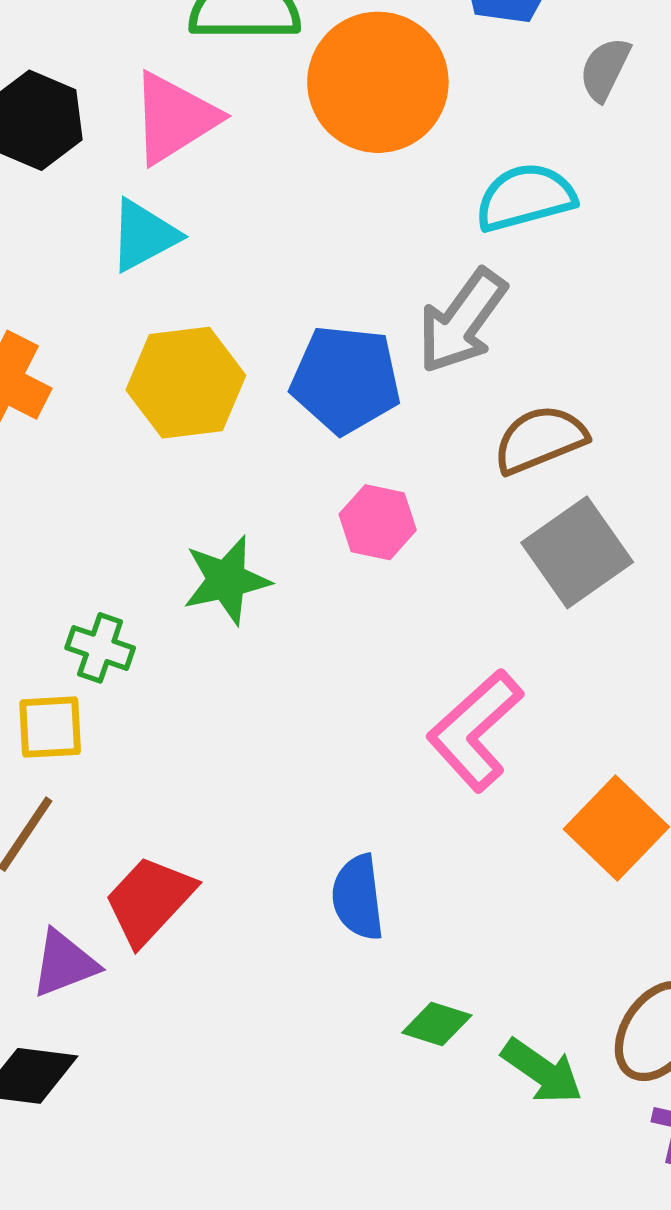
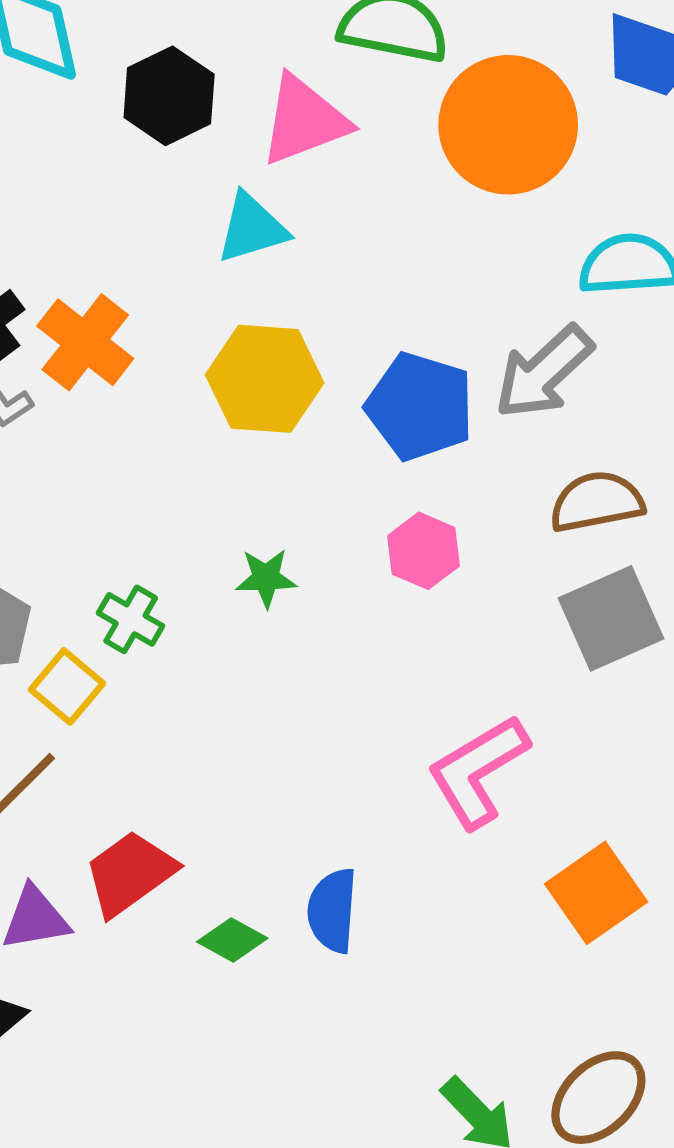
green star: (227, 580) -> (266, 578), size x0.7
yellow square: (50, 727) -> (67, 686), turned 32
green diamond: (437, 1024) -> (232, 940), moved

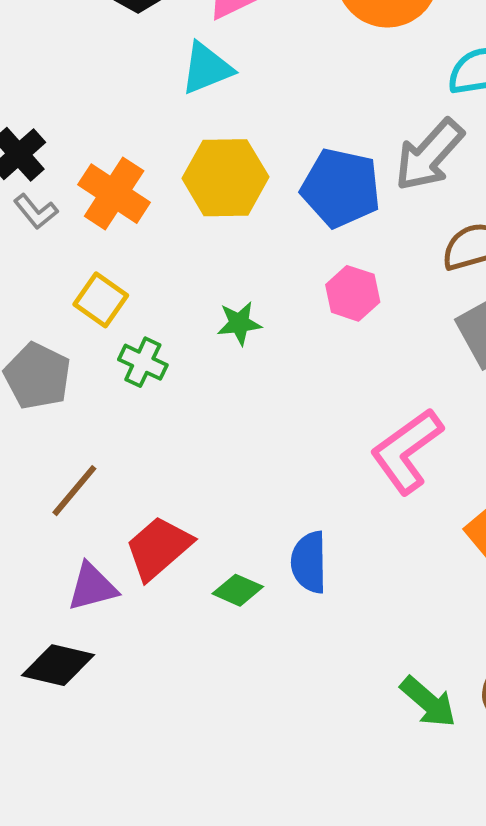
orange cross: (85, 342) -> (114, 194), moved
yellow square: (67, 686) -> (101, 300), moved

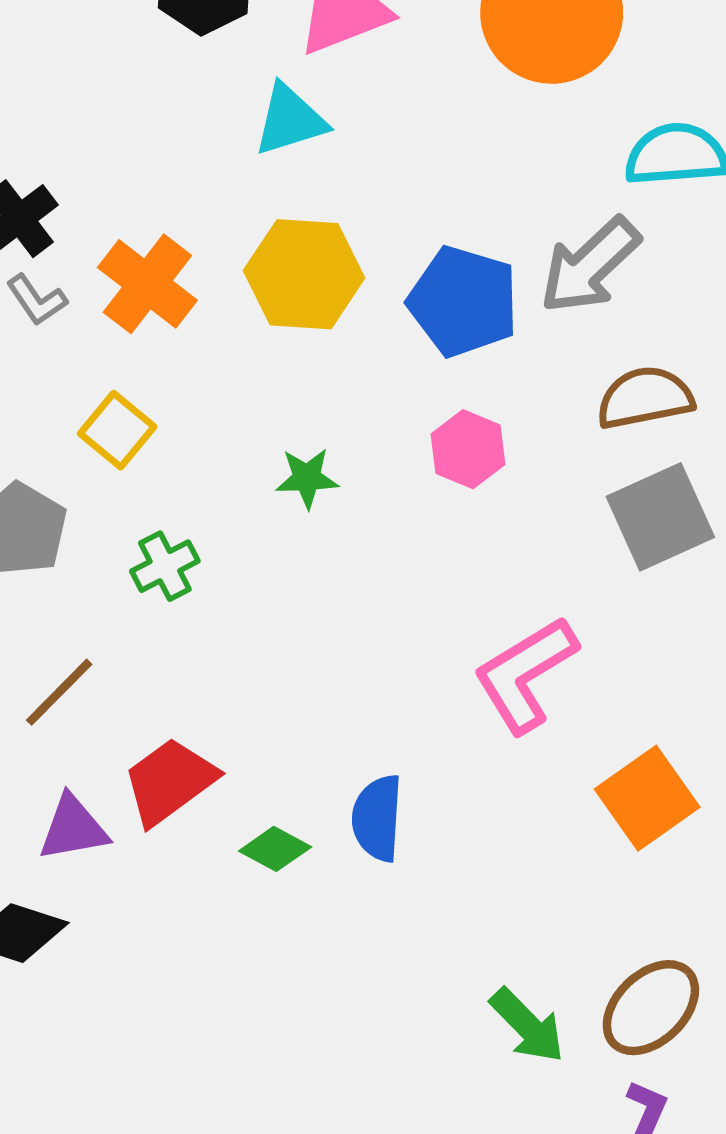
green cross: (143, 362) -> (165, 566), moved, turned 33

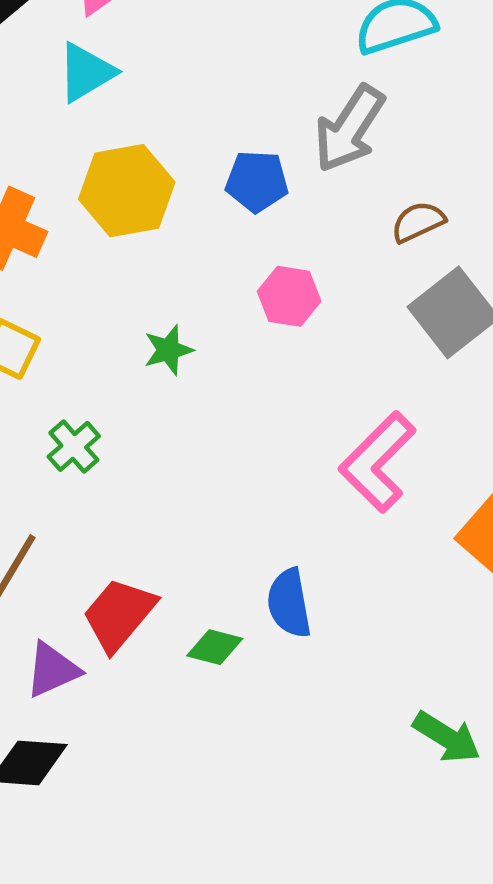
blue pentagon: (463, 301) -> (257, 181), size x0.7
brown semicircle: (645, 398) -> (418, 222), size x0.7

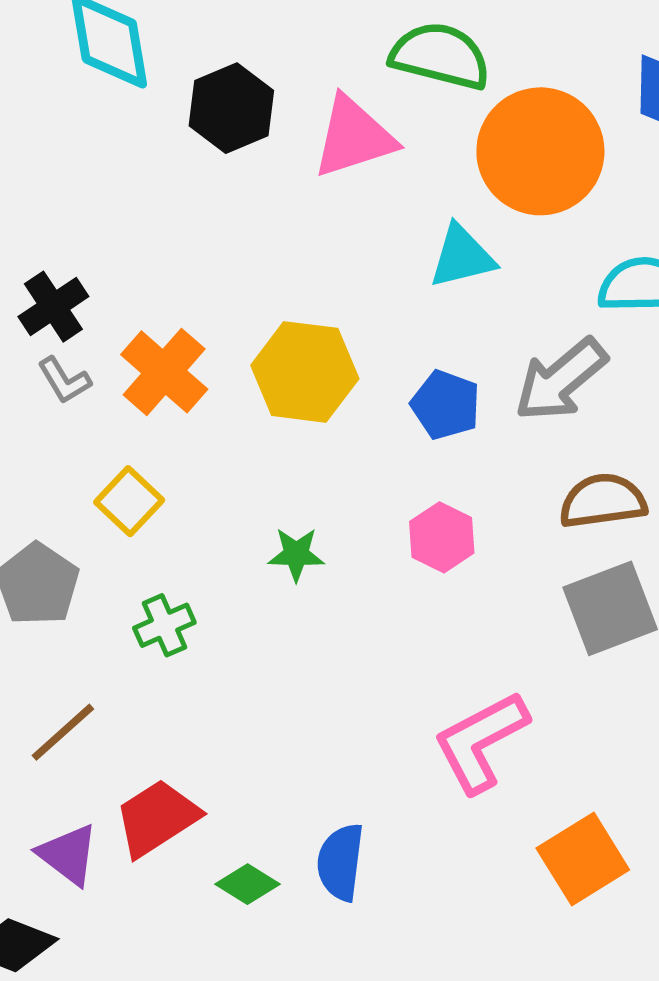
cyan triangle: (86, 72) -> (462, 257), moved
brown semicircle: (418, 222) -> (603, 501), size x1.4
purple triangle: (52, 670) -> (68, 854), turned 44

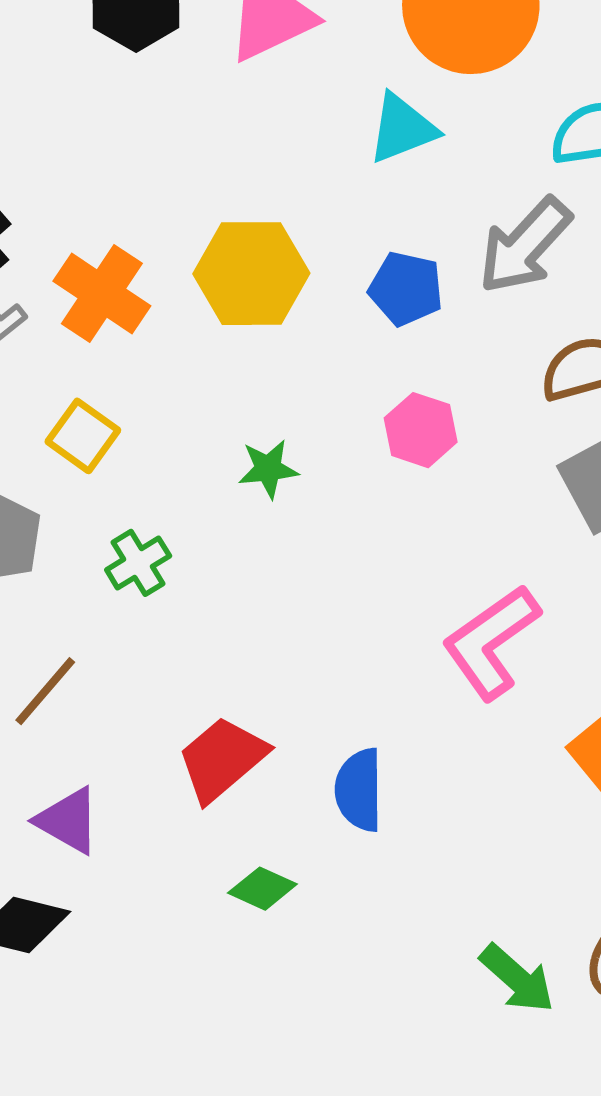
red trapezoid: (157, 818) -> (222, 759), moved
green diamond: (247, 884) -> (262, 889), moved

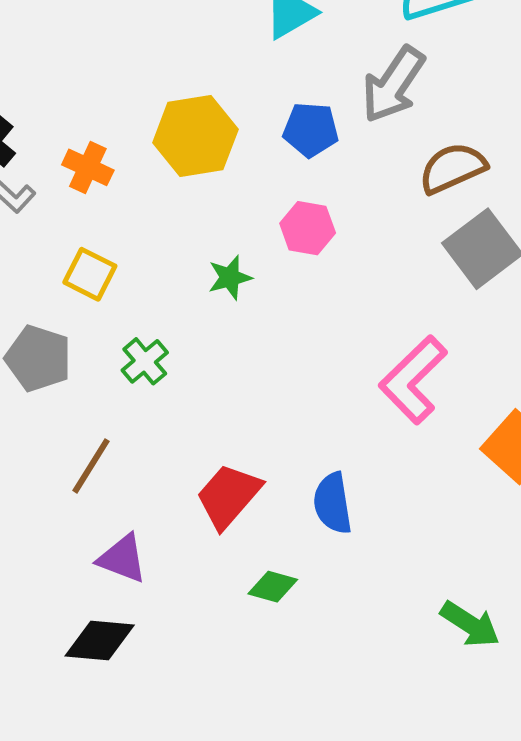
orange cross: (102, 294) -> (88, 167), size x0.7
pink hexagon: (421, 430) -> (308, 228), moved

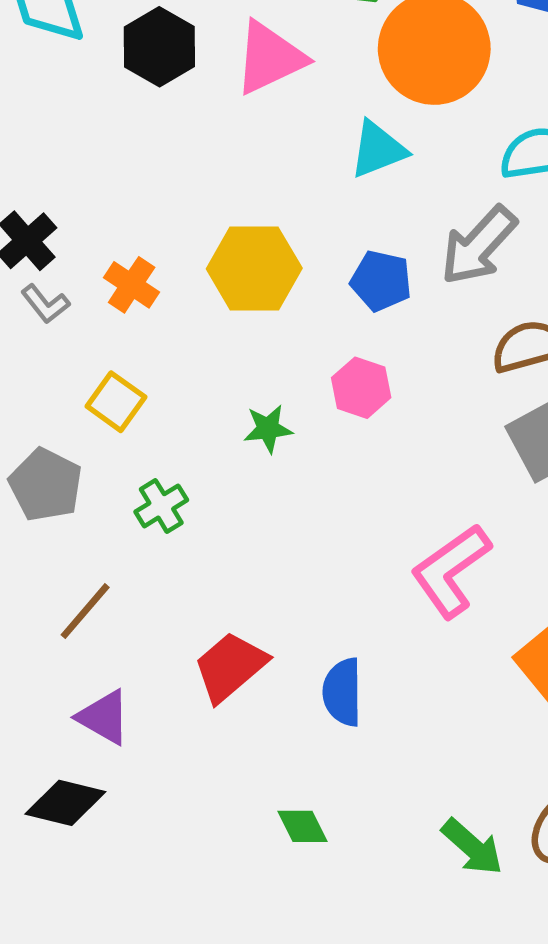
green diamond: (273, 587) -> (302, 826), moved, turned 39

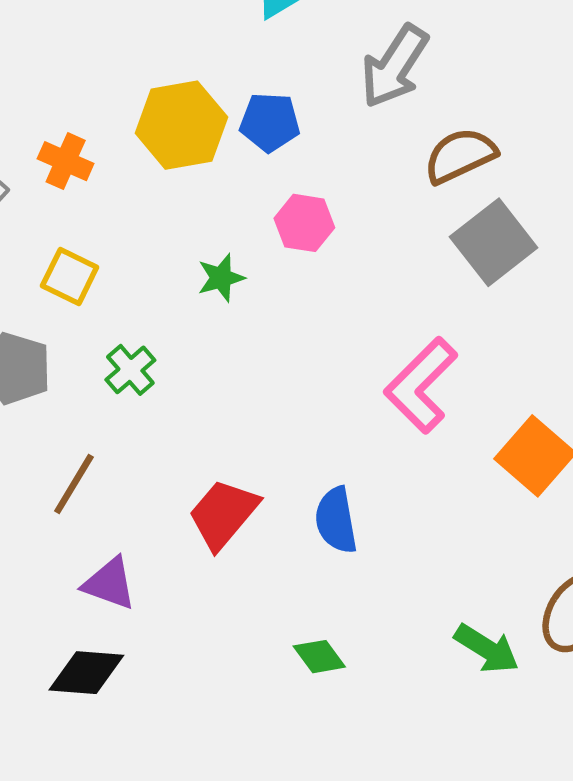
blue pentagon: (381, 281) -> (270, 122), moved

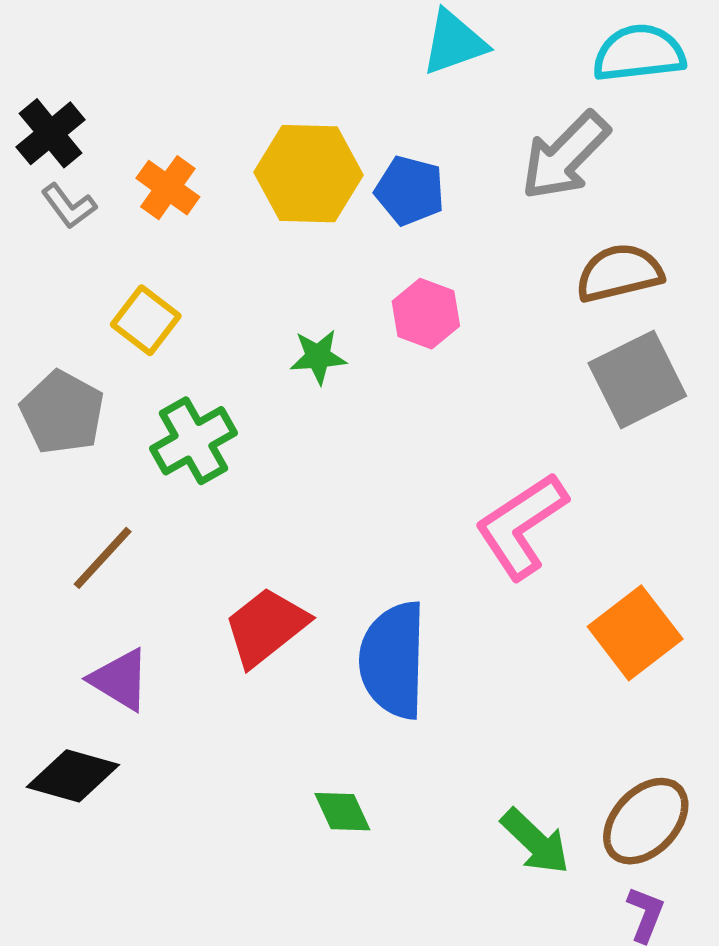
green cross: (130, 370) -> (193, 441), size x1.4
blue semicircle: (336, 520) -> (393, 660), size x1.5

